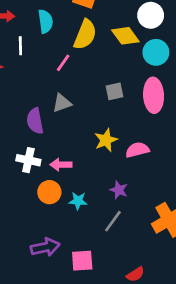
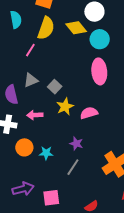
gray square: (115, 91) -> (55, 87), moved, turned -32
pink arrow: (61, 165) -> (35, 115), moved

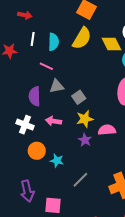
cyan semicircle: (16, 20) -> (53, 42), moved
pink line: (30, 50) -> (46, 66), moved, turned 72
purple star: (76, 144) -> (85, 140), moved
purple arrow: (23, 189) -> (27, 191), turned 80

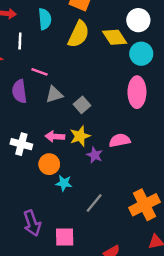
cyan semicircle: (53, 42) -> (45, 19), moved
purple semicircle: (35, 96) -> (19, 91), moved
yellow star: (85, 119) -> (80, 136), moved
orange circle: (37, 151) -> (49, 164), moved

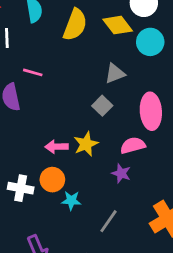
pink ellipse: (137, 92) -> (151, 111), moved
gray triangle: (54, 94) -> (115, 73), moved
gray square: (82, 105) -> (102, 106), moved
white cross: (21, 144) -> (21, 188), moved
purple star: (95, 155) -> (121, 173), moved

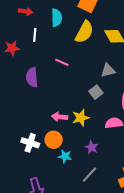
pink line: (33, 72) -> (62, 62), moved
purple star: (121, 173) -> (92, 147), moved

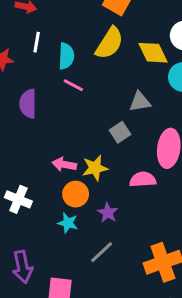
cyan semicircle: (57, 18) -> (66, 56), moved
orange circle: (54, 140) -> (76, 194), moved

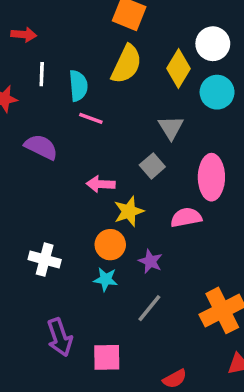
yellow diamond: (153, 53) -> (179, 69), turned 64
gray triangle: (140, 102) -> (171, 128), turned -45
purple semicircle: (28, 104) -> (41, 147), turned 124
pink arrow: (64, 164) -> (101, 184), moved

